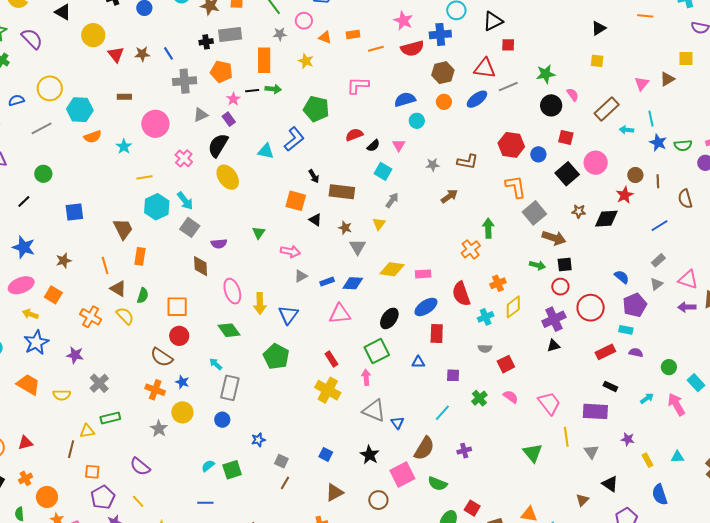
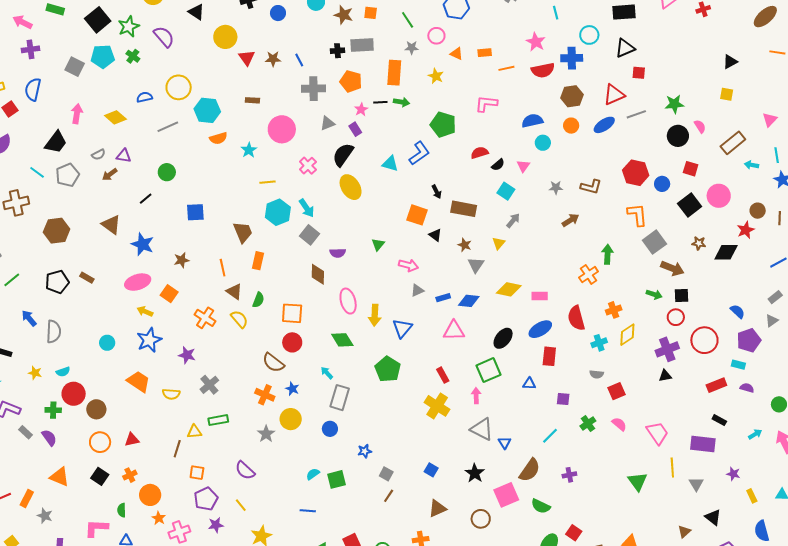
red triangle: (485, 68) -> (614, 95), turned -35

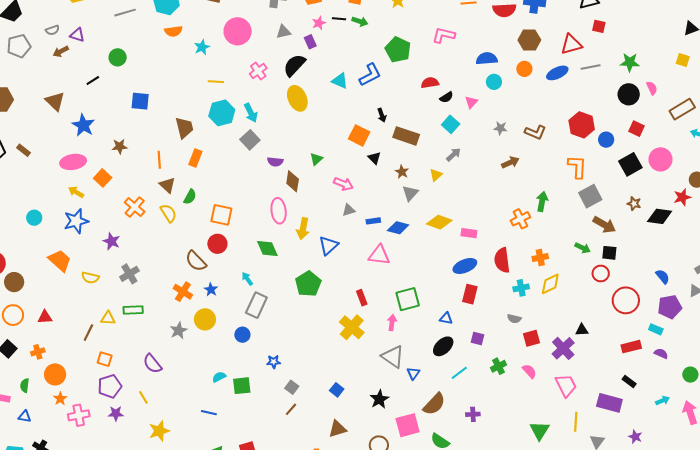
brown diamond: (318, 274) -> (293, 181), moved
black ellipse: (503, 338) -> (443, 346), moved
purple cross: (667, 349) -> (563, 348), moved, turned -30

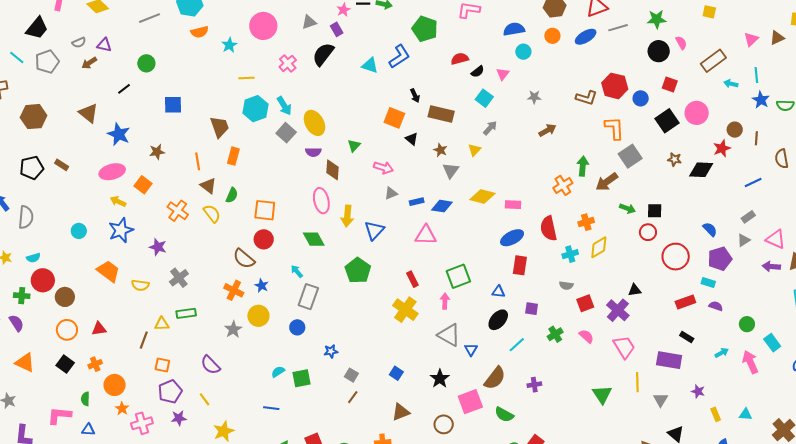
yellow ellipse: (297, 98) -> (314, 123), moved
brown L-shape: (535, 132) -> (586, 98), moved
brown arrow: (604, 225) -> (607, 182), moved, turned 120

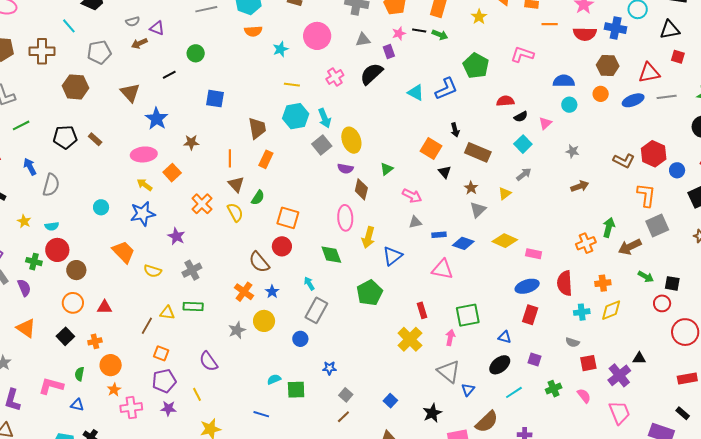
gray pentagon: (47, 62) -> (99, 52), moved

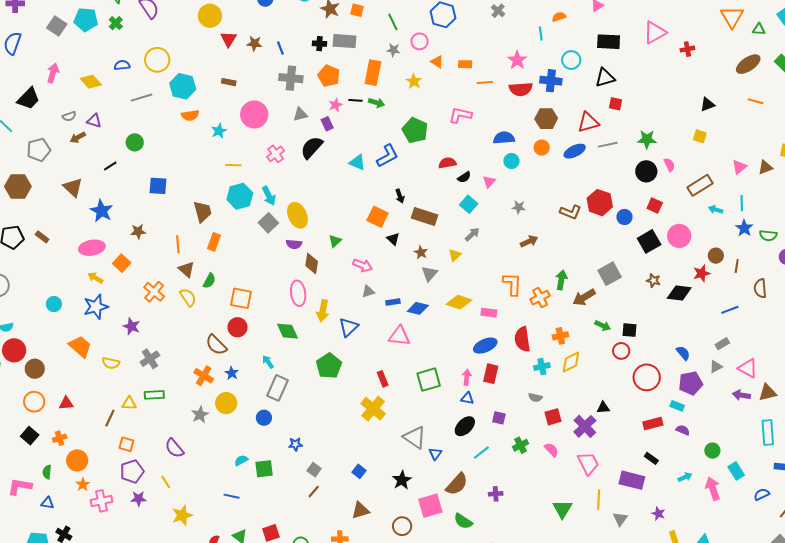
orange L-shape: (646, 195) -> (512, 284), moved
pink arrow: (450, 337) -> (467, 377), moved

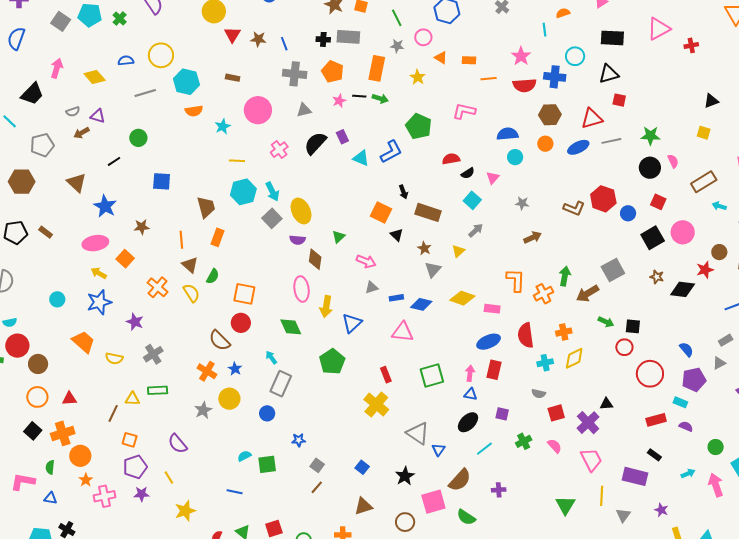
purple rectangle: (327, 124) -> (342, 137), moved
orange cross: (60, 438) -> (63, 433), size x1.6

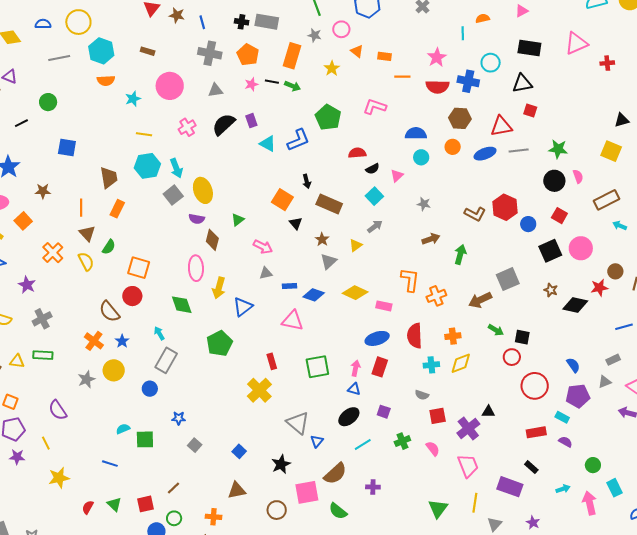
yellow square: (704, 133) -> (611, 151), size x1.5
green arrow: (565, 276) -> (460, 254), moved
brown line: (317, 487) -> (174, 488), moved

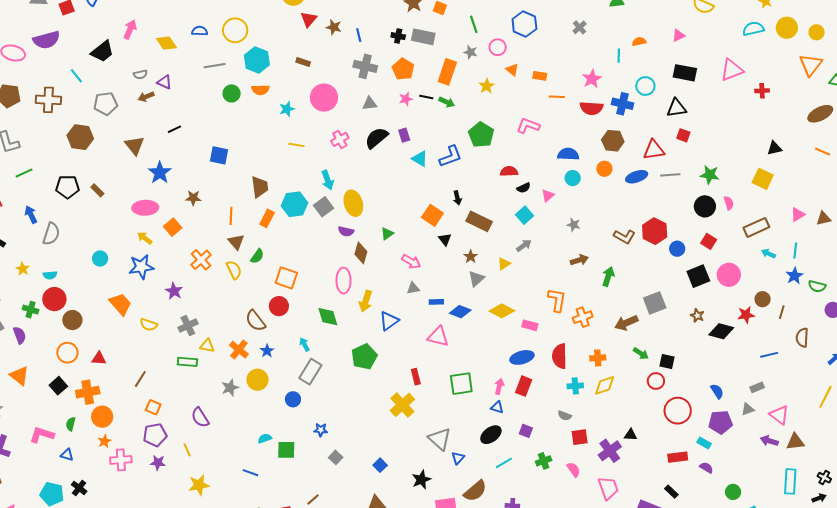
green circle: (48, 102) -> (232, 93), moved
cyan hexagon: (147, 166) -> (294, 204), moved
yellow triangle: (17, 361) -> (207, 346), moved

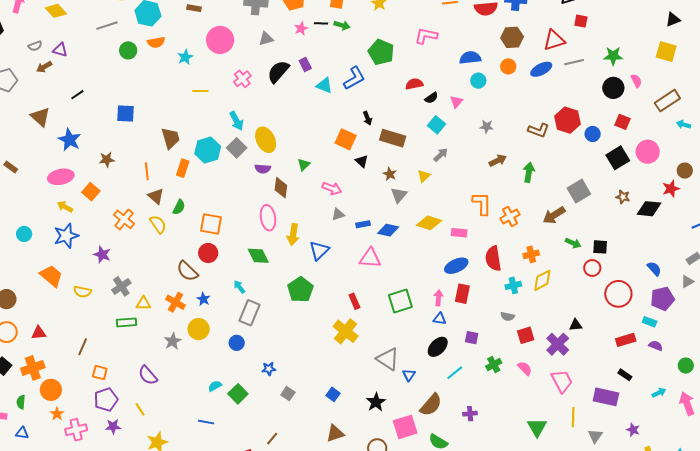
green square: (286, 450) -> (238, 394), turned -36

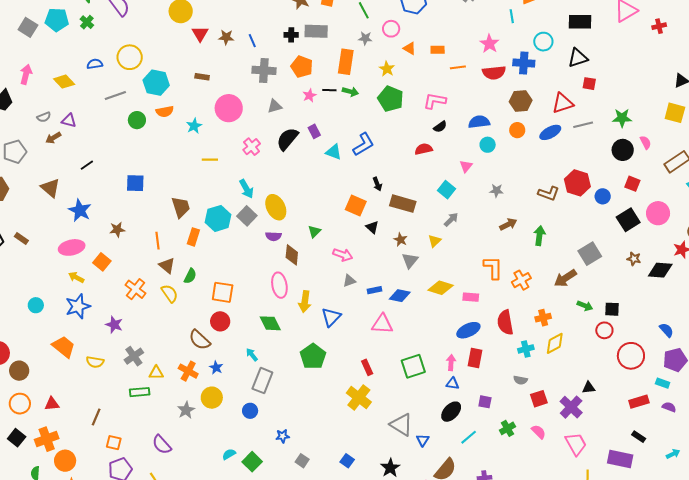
green pentagon: (381, 52) -> (391, 99), moved
black semicircle: (431, 98) -> (440, 127), moved

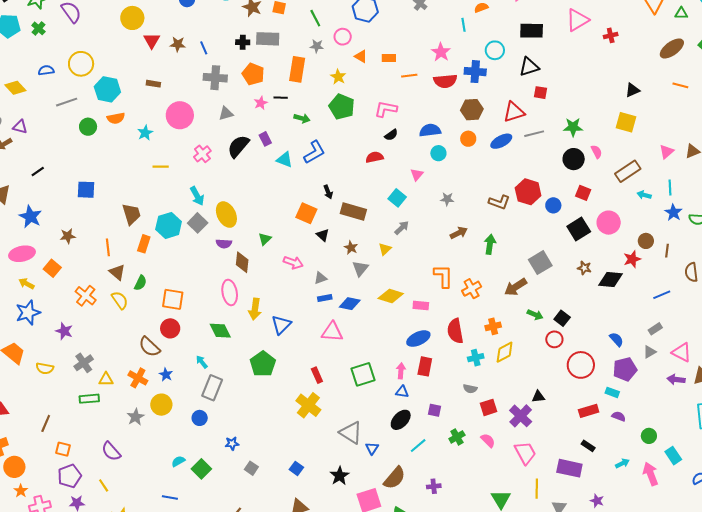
green arrow: (350, 92) -> (302, 118), moved
gray triangle: (349, 281) -> (320, 278), moved
black square: (612, 309) -> (562, 318), turned 35

